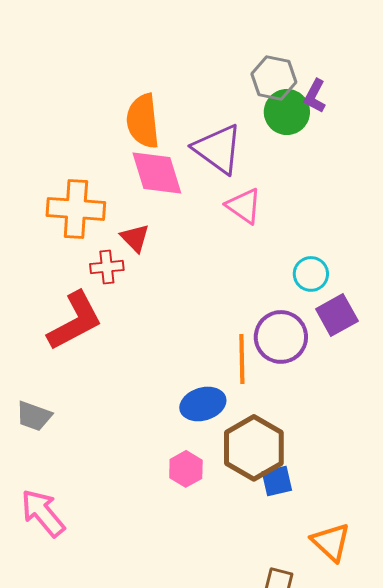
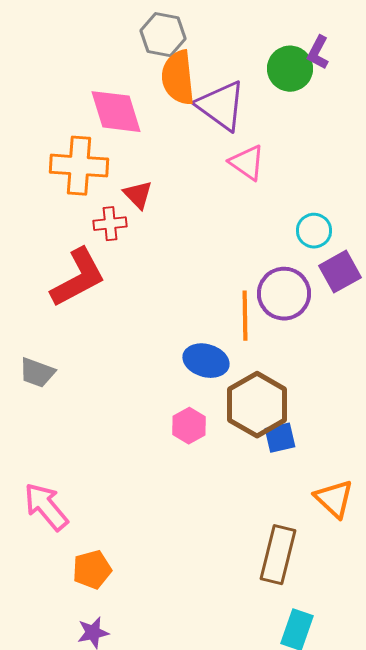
gray hexagon: (274, 78) -> (163, 35), moved
orange semicircle: (143, 121) -> (178, 78), moved
pink diamond: (157, 173) -> (116, 112), moved
blue ellipse: (203, 404) -> (206, 361), turned 33
pink arrow: (43, 513) -> (46, 507), moved

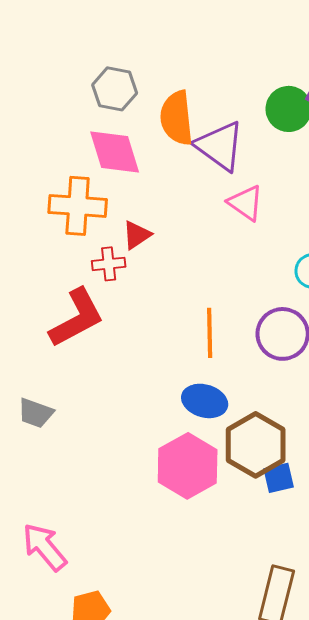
gray hexagon: (163, 35) -> (115, 89), moved
red triangle: (138, 195) -> (137, 235), turned 40
orange line: (245, 316) -> (210, 333), moved
pink hexagon: (189, 426) -> (188, 466), size x1.8

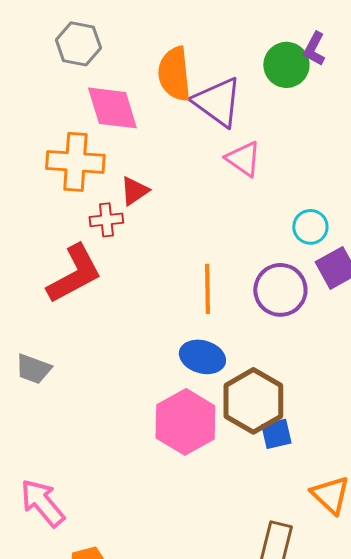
gray hexagon: (115, 89) -> (78, 44), moved

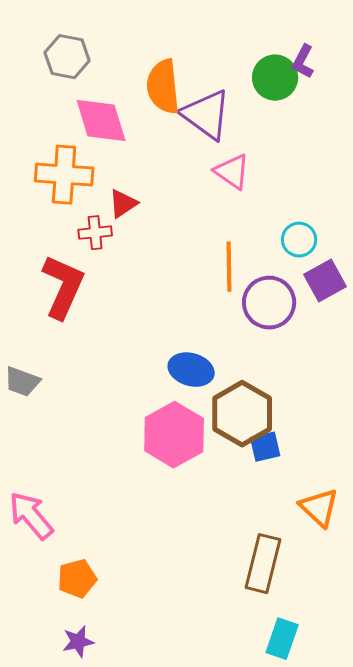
red L-shape: (74, 274) -> (63, 287), turned -38
orange line: (207, 289) -> (229, 267), moved

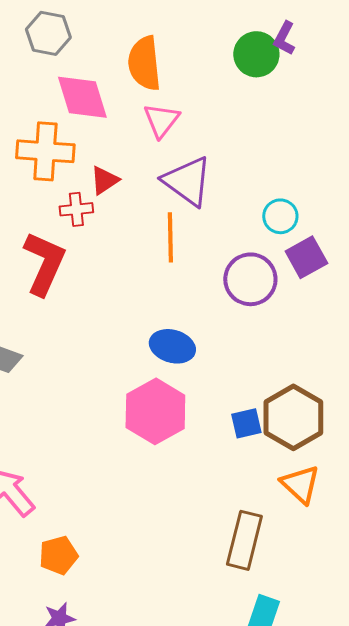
purple triangle: (206, 115) -> (187, 181), moved
pink triangle: (232, 172) -> (161, 120), moved, turned 33
orange line: (229, 267) -> (170, 237), moved
brown hexagon: (242, 414) -> (293, 417), moved

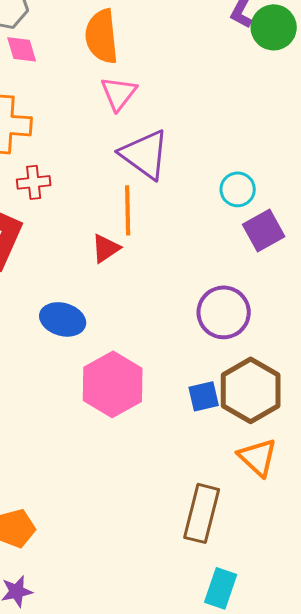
green circle: (256, 54) -> (274, 27), moved
pink diamond: (82, 97) -> (22, 49), moved, size x0.6
red triangle: (104, 180) -> (106, 248), moved
purple circle: (250, 279) -> (224, 312), moved
blue ellipse: (172, 346) -> (63, 319), moved

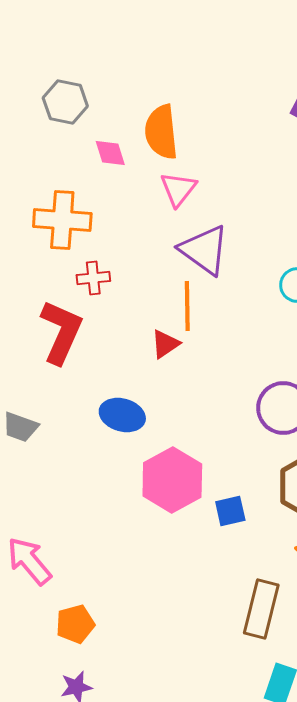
pink diamond: (22, 49) -> (110, 153), moved
blue square: (204, 396) -> (230, 511), moved

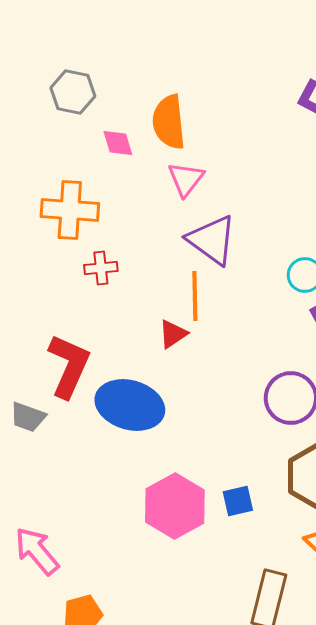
red L-shape: (61, 332) -> (69, 366), moved
blue ellipse: (122, 415) -> (130, 405), size x1.5
pink hexagon: (172, 480) -> (175, 506), moved

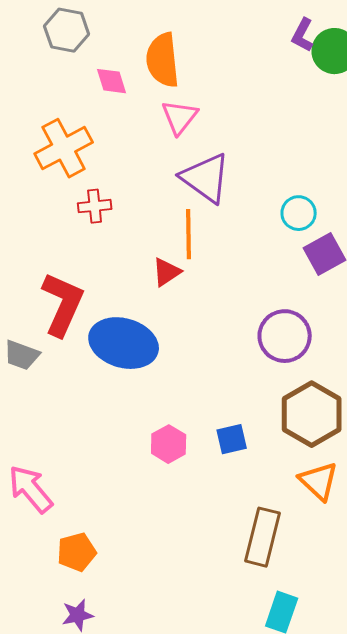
orange cross: (70, 210) -> (64, 148), turned -32
pink hexagon: (175, 506) -> (169, 444), size x0.6

